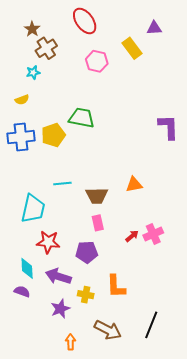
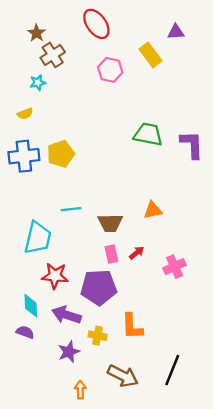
green trapezoid: (82, 118) -> (148, 134), moved
red arrow: (132, 236) -> (137, 253), moved
purple pentagon: (87, 252) -> (99, 287), size x1.4

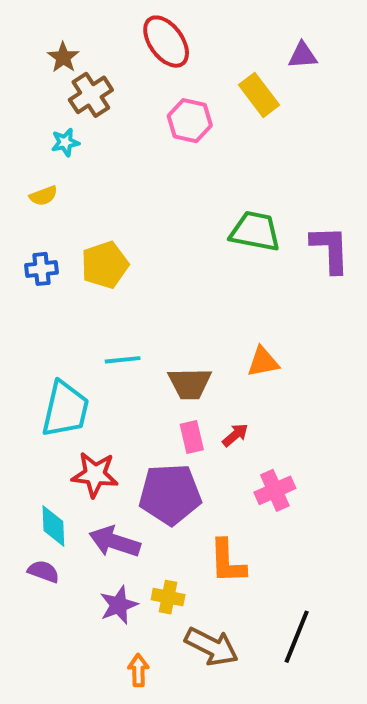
blue cross: (24, 156) -> (42, 269), size x0.6
pink cross: (175, 267) -> (275, 490), moved
yellow cross: (98, 336) -> (168, 597), moved

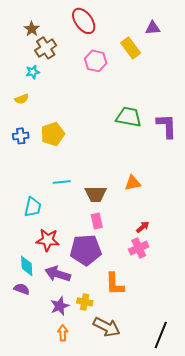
cyan trapezoid: (65, 409) -> (33, 207), size x0.7
red arrow: (235, 435) -> (143, 227), moved
black line: (297, 637) -> (161, 335), moved
orange arrow: (138, 670) -> (63, 333), moved

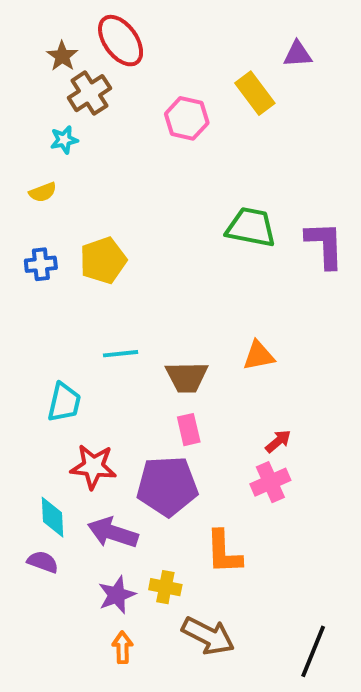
red ellipse: (84, 21) -> (121, 41), moved

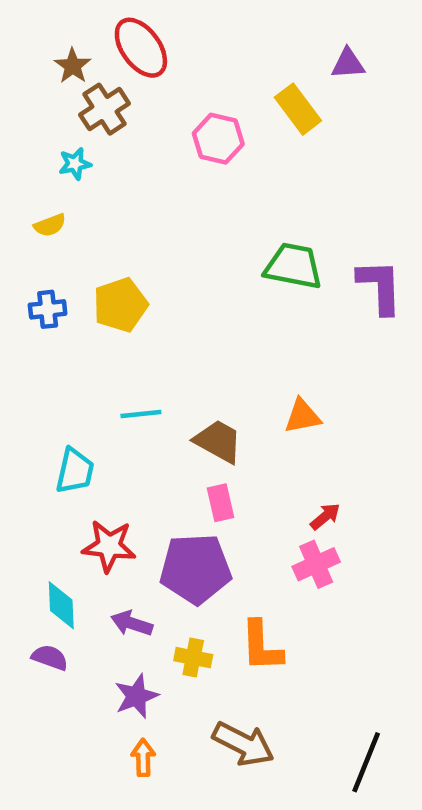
brown trapezoid: (187, 377) -> (218, 441), turned -150
purple arrow: (113, 533) -> (132, 623), size x0.7
yellow cross: (165, 587) -> (193, 658), moved

